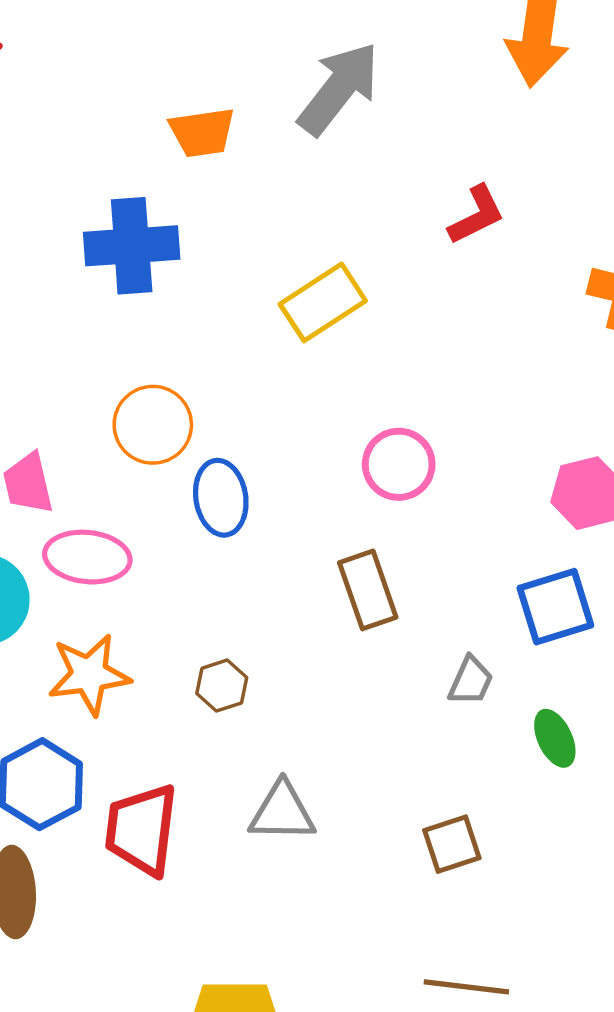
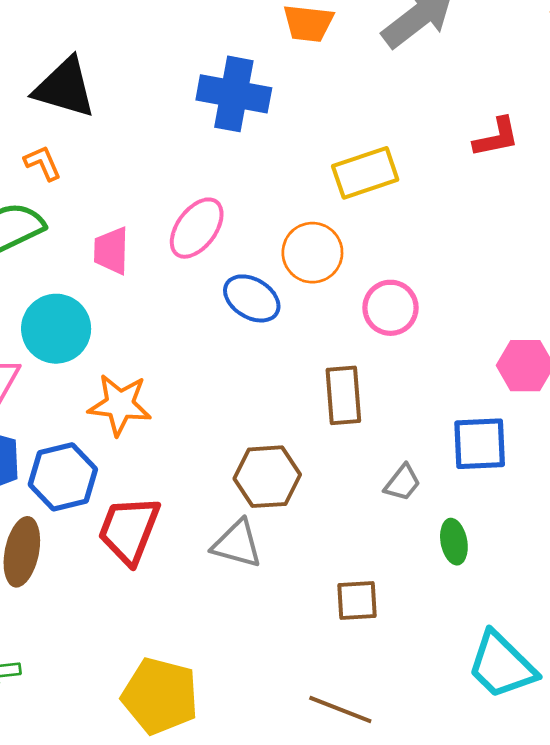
orange circle: (153, 425) -> (312, 253), moved
blue ellipse: (221, 498) -> (252, 298), turned -64
pink ellipse: (87, 557) -> (197, 228), moved, turned -74
brown hexagon: (222, 686) -> (267, 477), moved, size x1.6

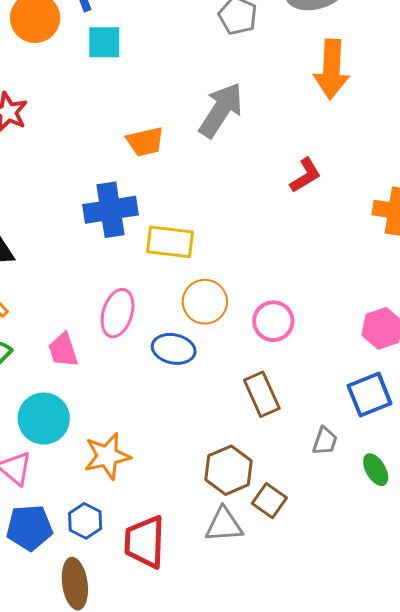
yellow rectangle: (365, 173) -> (170, 242), moved, turned 45
blue hexagon: (63, 477) -> (85, 521), size x0.7
brown square: (357, 600) -> (269, 501), moved, turned -32

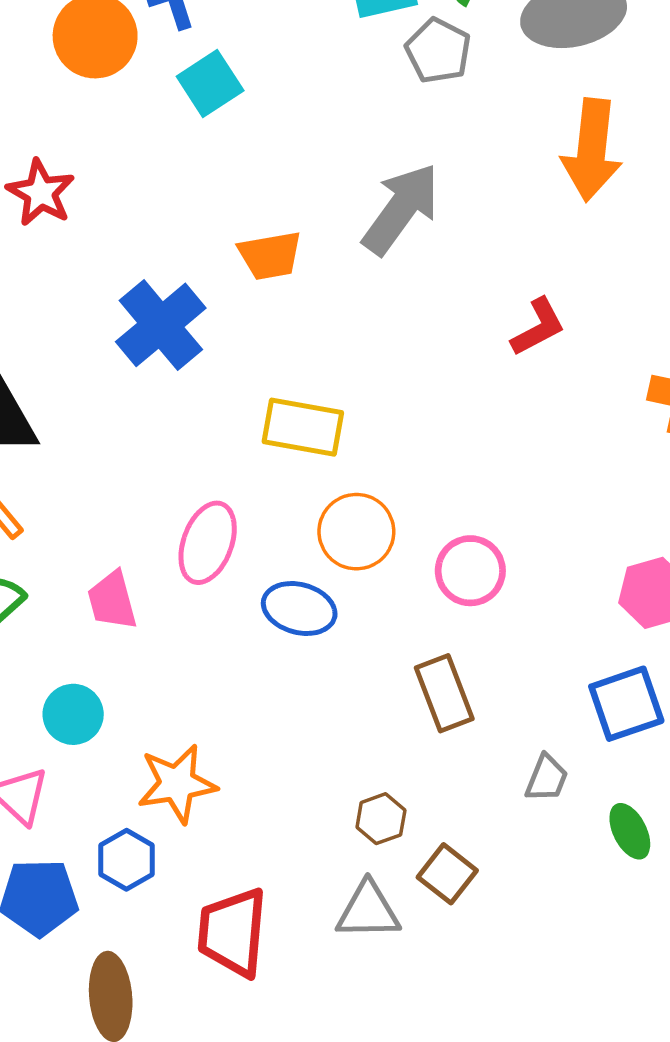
cyan square: (104, 42) -> (210, 84), turned -36
blue cross: (110, 210) -> (161, 325), moved, turned -34
cyan circle: (44, 419) -> (73, 714), size x0.7
brown hexagon: (229, 470) -> (381, 819), size x0.6
blue hexagon: (85, 521) -> (127, 860), moved

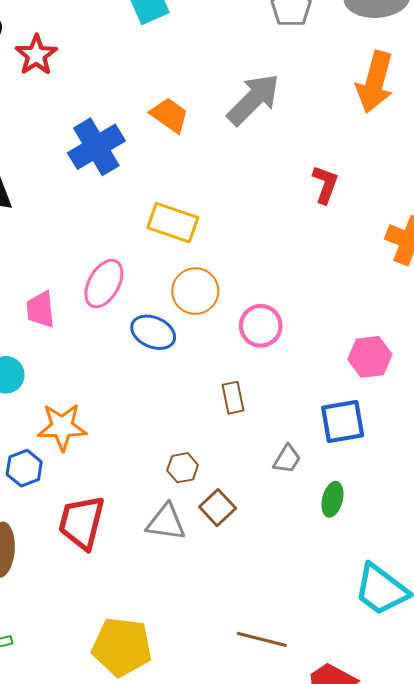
orange trapezoid: (270, 255) -> (169, 115), turned -144
red L-shape: (538, 327) -> (325, 184), turned -51
brown rectangle: (444, 693) -> (233, 398), size x0.7
green ellipse: (630, 831) -> (332, 499), turned 32

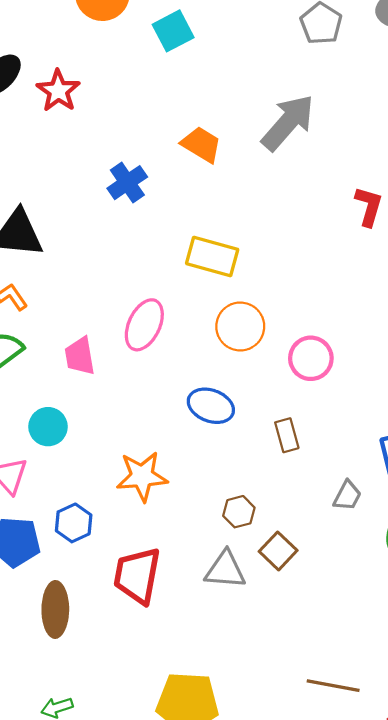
blue cross: (96, 147) -> (127, 183), size x0.7
blue ellipse: (153, 332) -> (211, 406), moved
orange star: (62, 427) -> (142, 476), moved

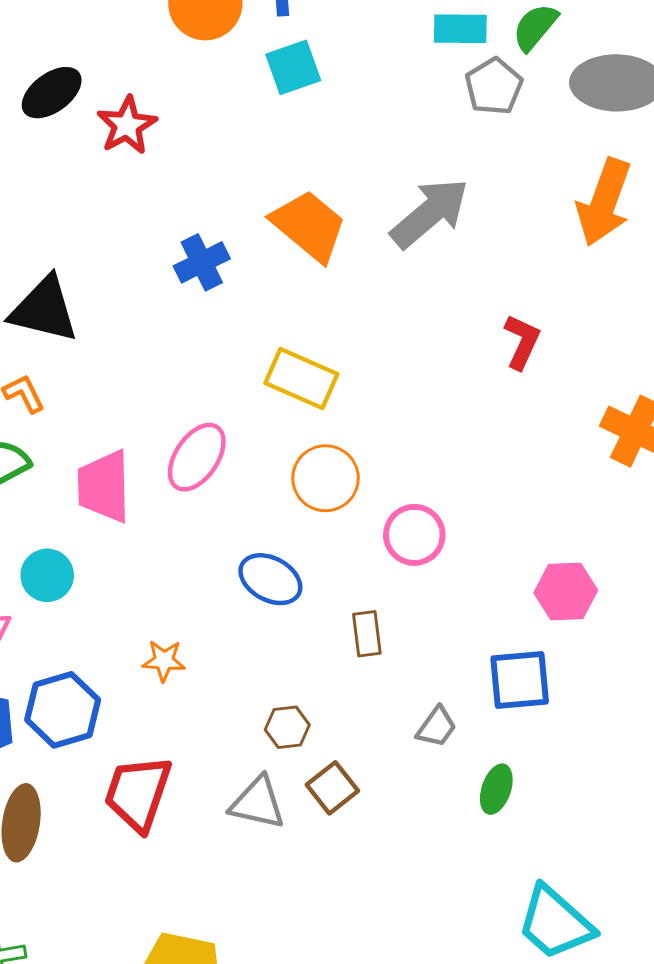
orange trapezoid: (201, 145) -> (309, 226), size x1.4
pink trapezoid: (80, 356) -> (104, 486), size x1.4
orange star: (142, 476) -> (164, 661), size x0.6
blue hexagon: (74, 523) -> (63, 710), size x1.4

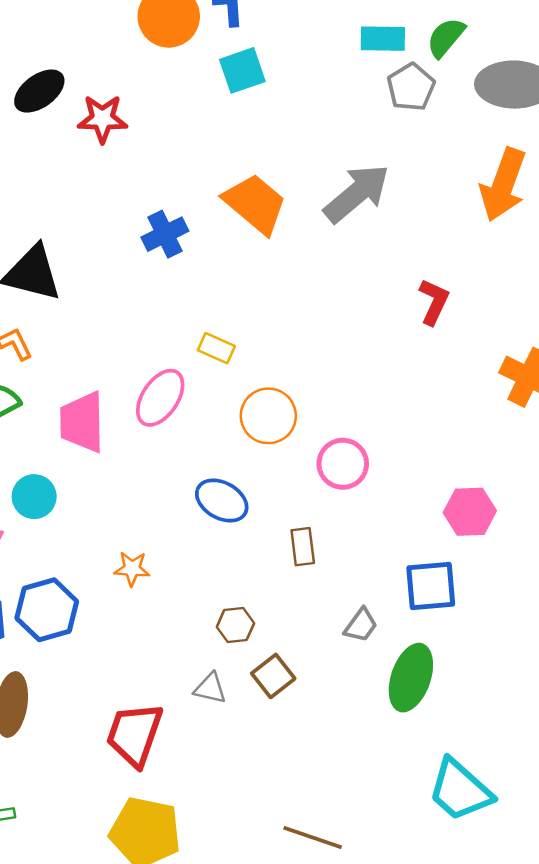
red star: (127, 125) -> (102, 119), turned 30
yellow rectangle: (301, 378) -> (216, 348), moved, size x0.6
green ellipse: (496, 789) -> (411, 678), size x1.6
red trapezoid: (138, 793) -> (134, 734), moved
gray triangle: (258, 803) -> (210, 688), size x0.7

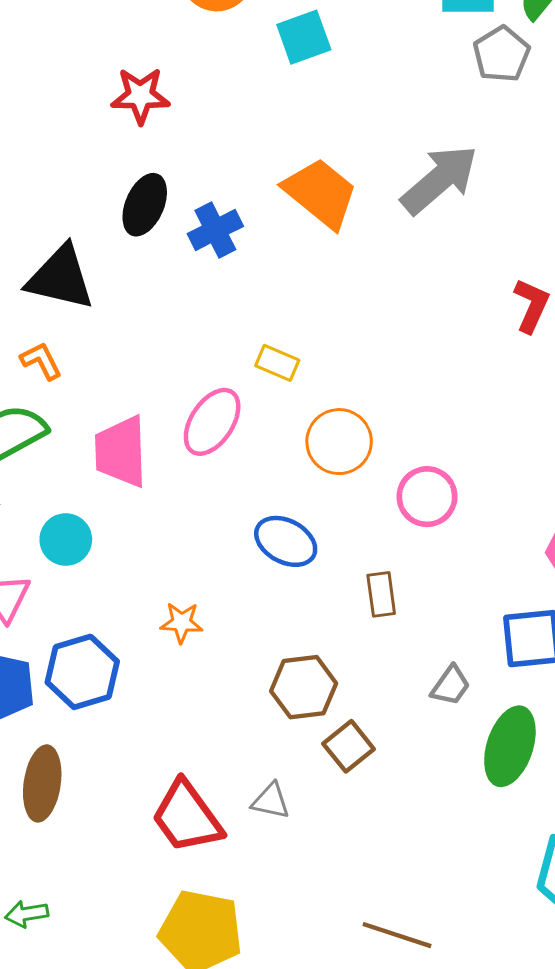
black ellipse: (39, 91) -> (145, 205), moved, turned -30
brown hexagon: (235, 625) -> (304, 687), size x1.5
gray triangle: (210, 688) -> (271, 801), moved
red trapezoid: (134, 734) -> (187, 817), turned -54

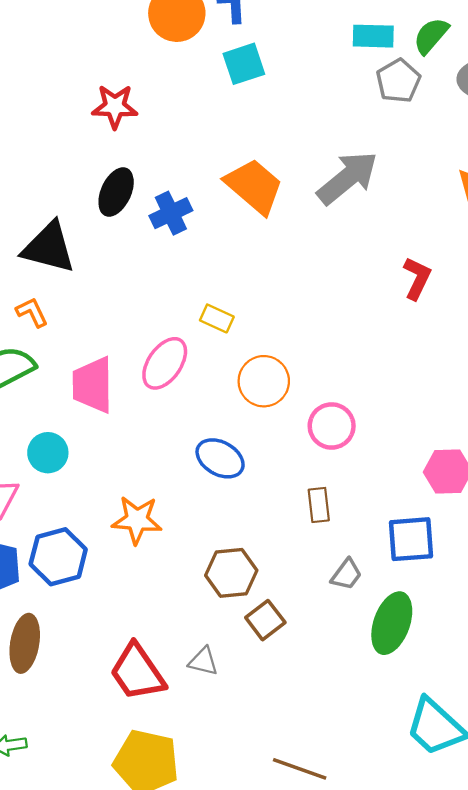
brown rectangle: (381, 594) -> (319, 505), moved
orange star: (181, 623) -> (137, 520), size x1.5

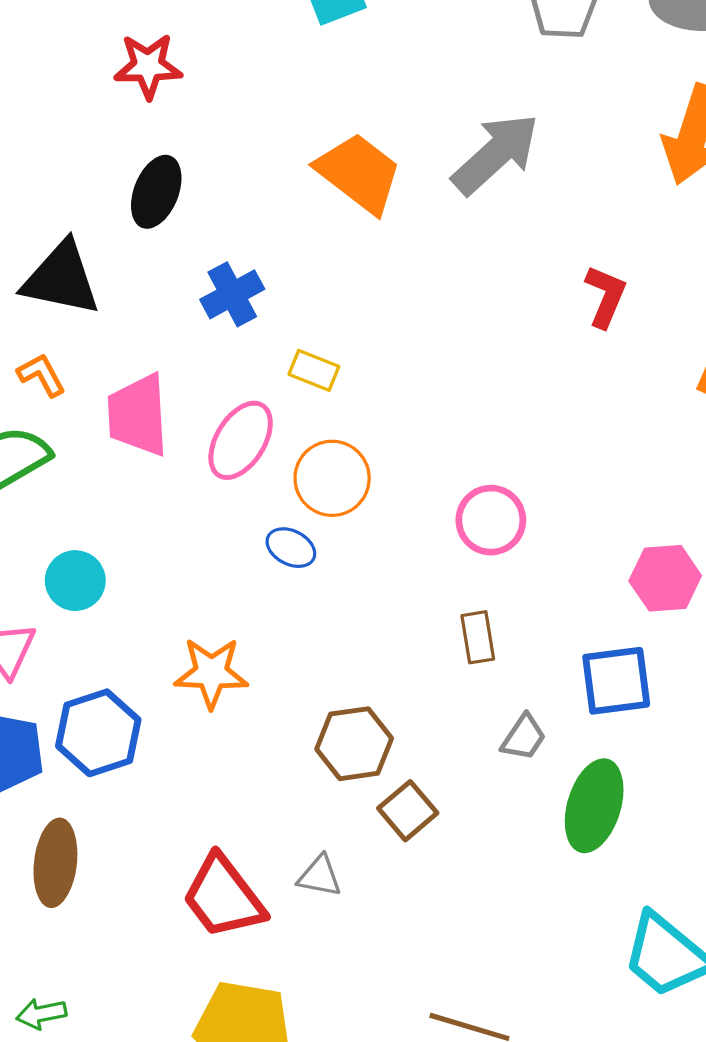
blue cross: (171, 213) -> (232, 294), moved
orange circle: (264, 381) -> (332, 478), moved
pink trapezoid: (93, 385) -> (138, 415), moved
blue ellipse: (220, 458) -> (291, 548), moved, size x0.7

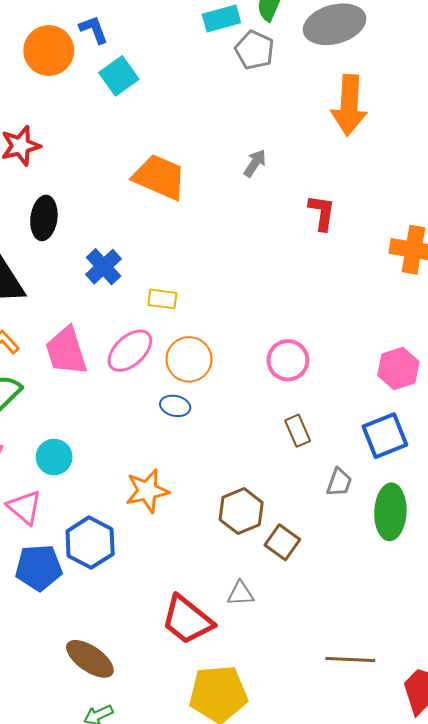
gray arrow: (496, 154) -> (255, 163), moved, size x0.5
pink ellipse: (241, 440) -> (130, 351), turned 30
brown ellipse: (55, 863) -> (90, 659), moved, turned -48

